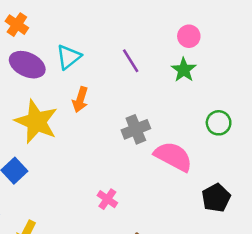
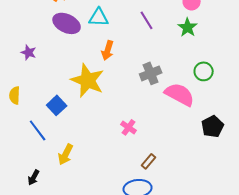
cyan triangle: (69, 57) -> (99, 17), turned 40
yellow star: (36, 122) -> (88, 80), moved
green circle: (219, 123) -> (204, 71), moved

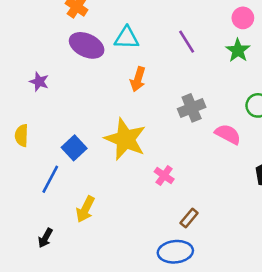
yellow star: (88, 80) -> (125, 139), moved
pink semicircle: (180, 94) -> (228, 134), size x0.7
blue line: (38, 130) -> (50, 179), turned 65

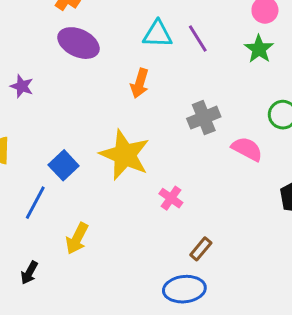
cyan triangle: (127, 38) -> (158, 34), moved

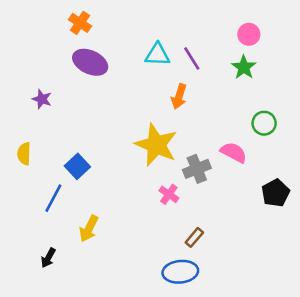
orange arrow: (140, 83) -> (179, 97), moved
gray cross: (204, 118) -> (197, 169), moved
yellow star: (125, 155) -> (156, 145), moved

